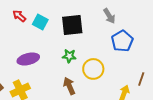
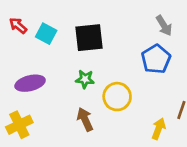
gray arrow: (109, 16) -> (164, 26), moved

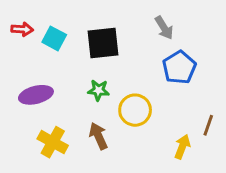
red arrow: (18, 26) -> (22, 29), turned 144
gray arrow: (164, 26) -> (164, 28), moved
yellow cross: (19, 125) -> (53, 142), moved, turned -35

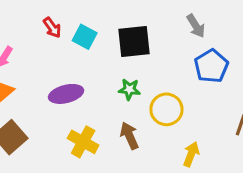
red arrow: (22, 29) -> (52, 28), turned 50
yellow arrow: (182, 147) -> (191, 154), moved

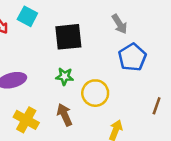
cyan square: (85, 37) -> (27, 16), moved

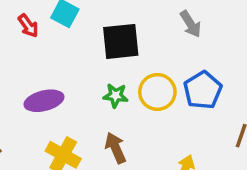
blue pentagon: (132, 57) -> (203, 90), moved
yellow circle: (95, 93) -> (157, 92), moved

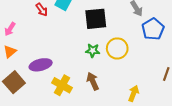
blue pentagon: (203, 90) -> (153, 29), moved
purple ellipse: (44, 101) -> (41, 65), moved

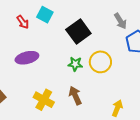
black square: (96, 19) -> (78, 31), turned -30
purple ellipse: (41, 65) -> (27, 58), moved

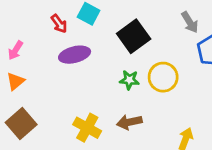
purple ellipse: (27, 58) -> (75, 55), moved
brown arrow: (75, 96) -> (129, 122), turned -78

